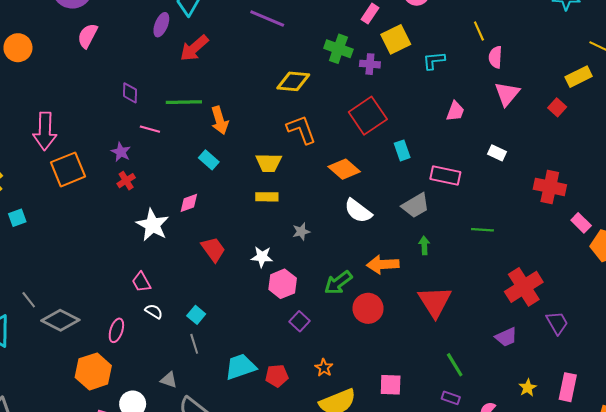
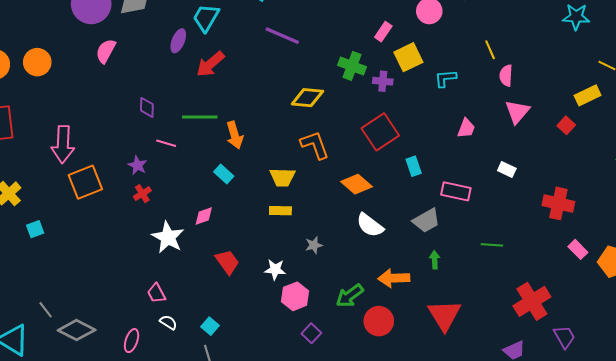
pink rectangle: (581, 223) -> (578, 249), moved

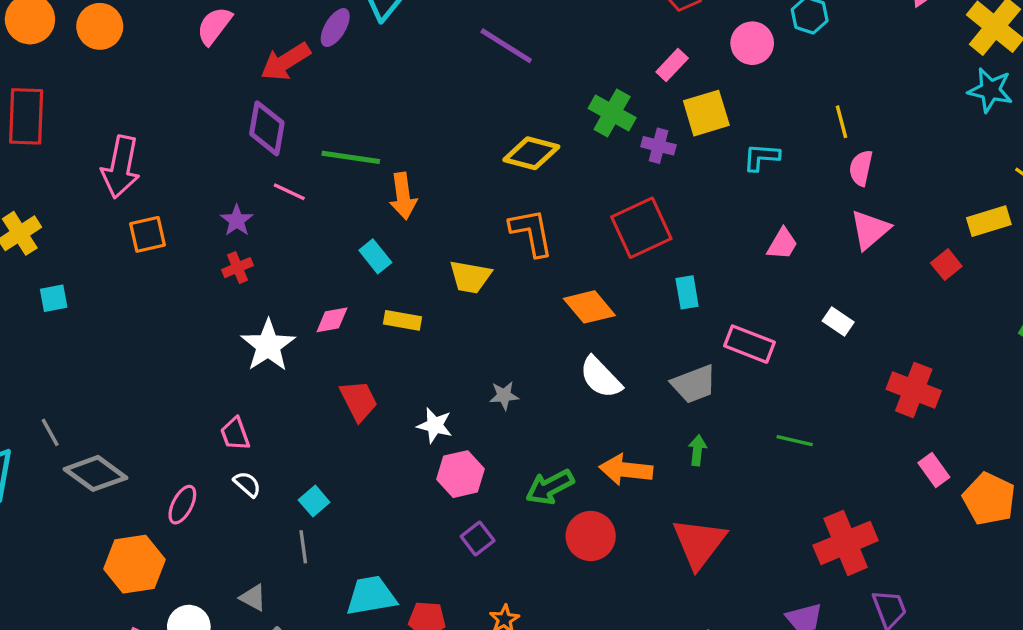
red arrow: (210, 64) -> (285, 62), moved
purple diamond: (147, 107) -> (267, 128), size x1.5
orange square: (85, 182) -> (148, 234), size x0.7
yellow rectangle: (280, 211) -> (403, 320), moved

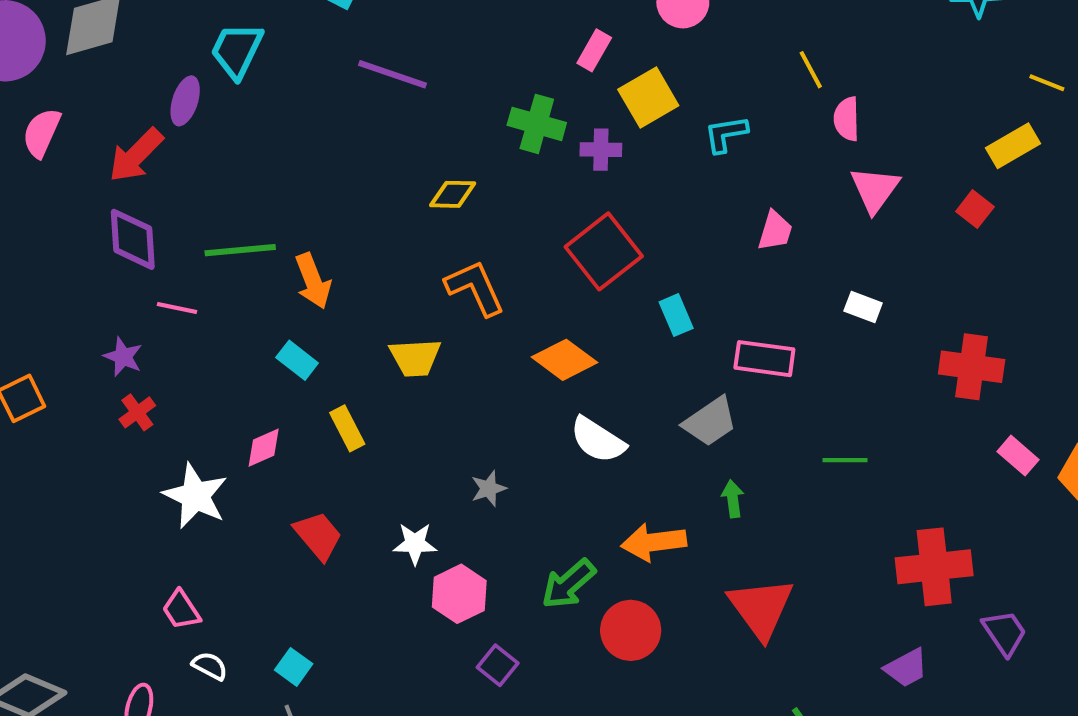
yellow diamond: (531, 153) -> (453, 194), size x0.7
yellow rectangle: (403, 320) -> (347, 428), turned 66
red cross: (846, 543) -> (934, 567), turned 30

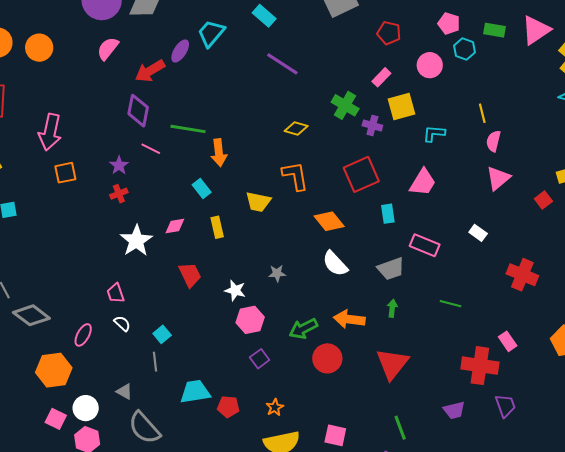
pink trapezoid: (775, 231) -> (423, 182), moved, size x1.4
pink rectangle: (1018, 456) -> (508, 341), moved

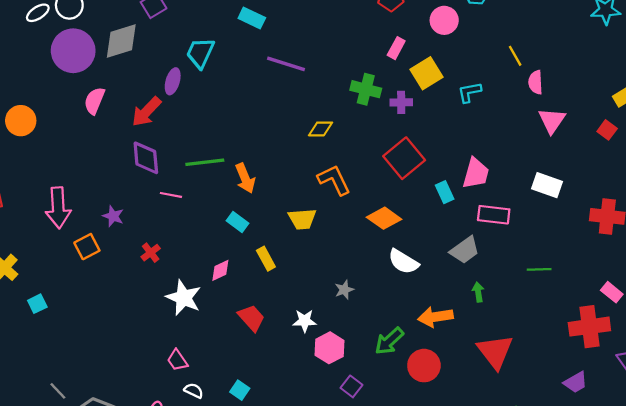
purple star: (119, 165) -> (113, 216), moved
pink trapezoid: (423, 182) -> (476, 173), moved
white rectangle: (478, 233) -> (547, 185), size x1.5

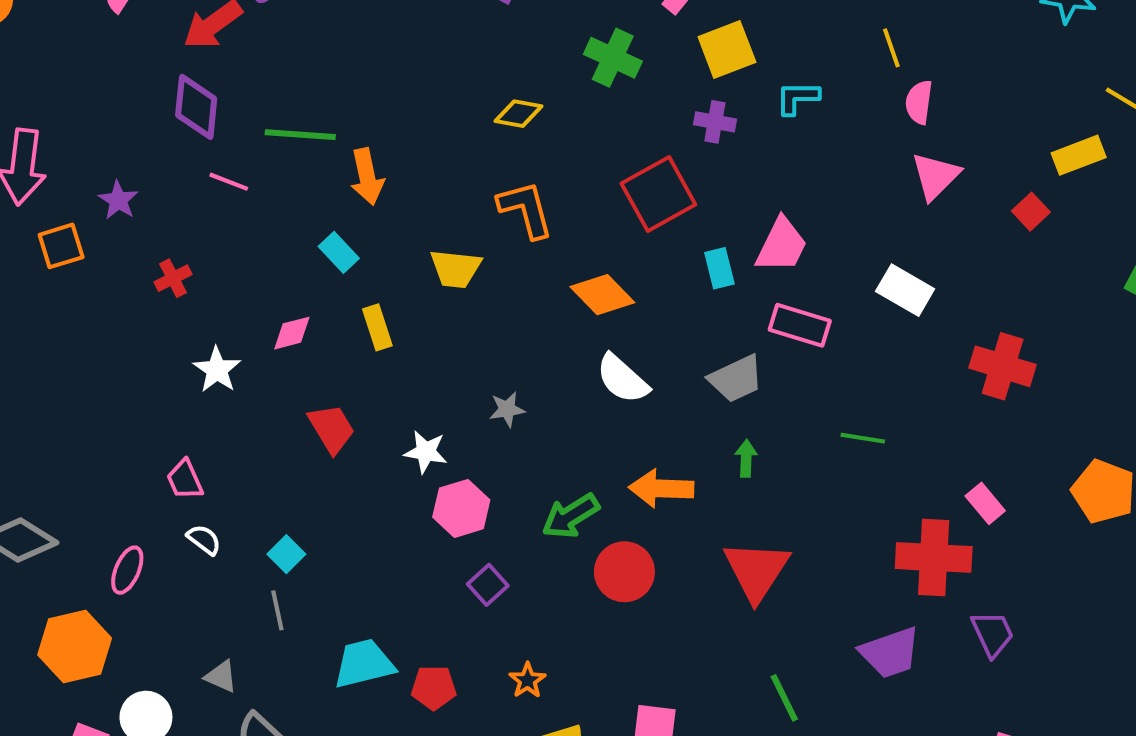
purple cross: (401, 102) -> (715, 122), moved
white star: (184, 298) -> (217, 370), size x0.7
purple trapezoid: (576, 382) -> (890, 653), size x1.4

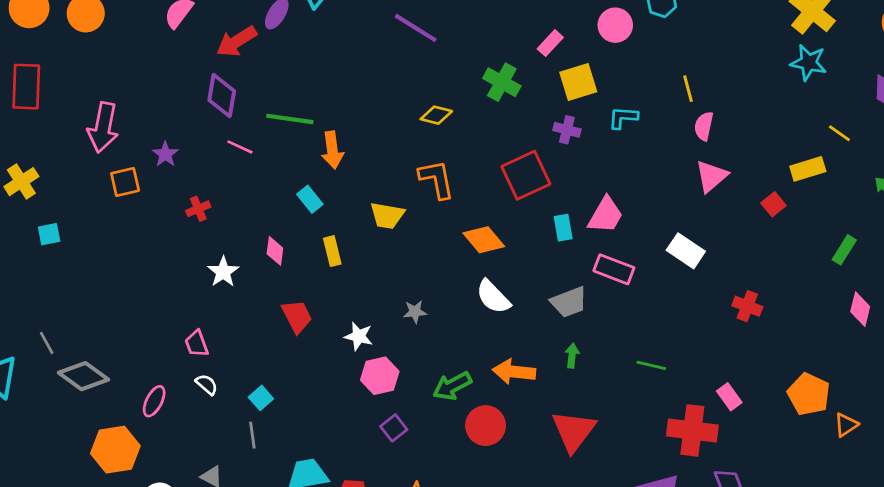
pink diamond: (292, 333) -> (275, 251), turned -72
red cross: (1003, 366) -> (747, 306), size x0.7
green line: (863, 438) -> (651, 365), moved

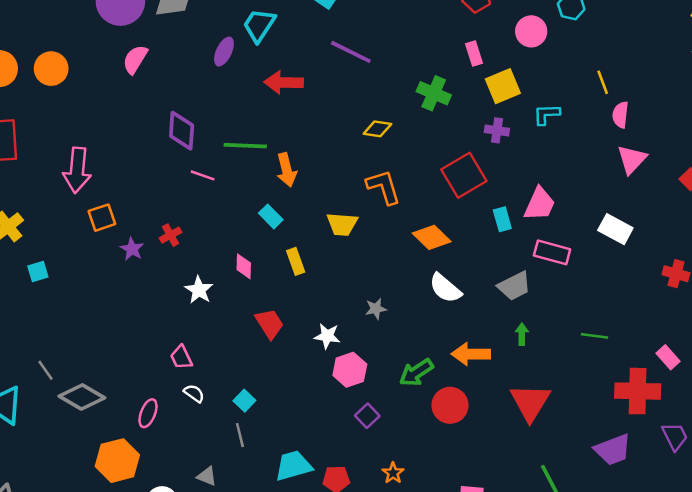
red arrow: (237, 41) -> (284, 82), moved, turned 39
pink rectangle: (550, 43) -> (474, 54), turned -55
purple star: (165, 154) -> (132, 249), moved

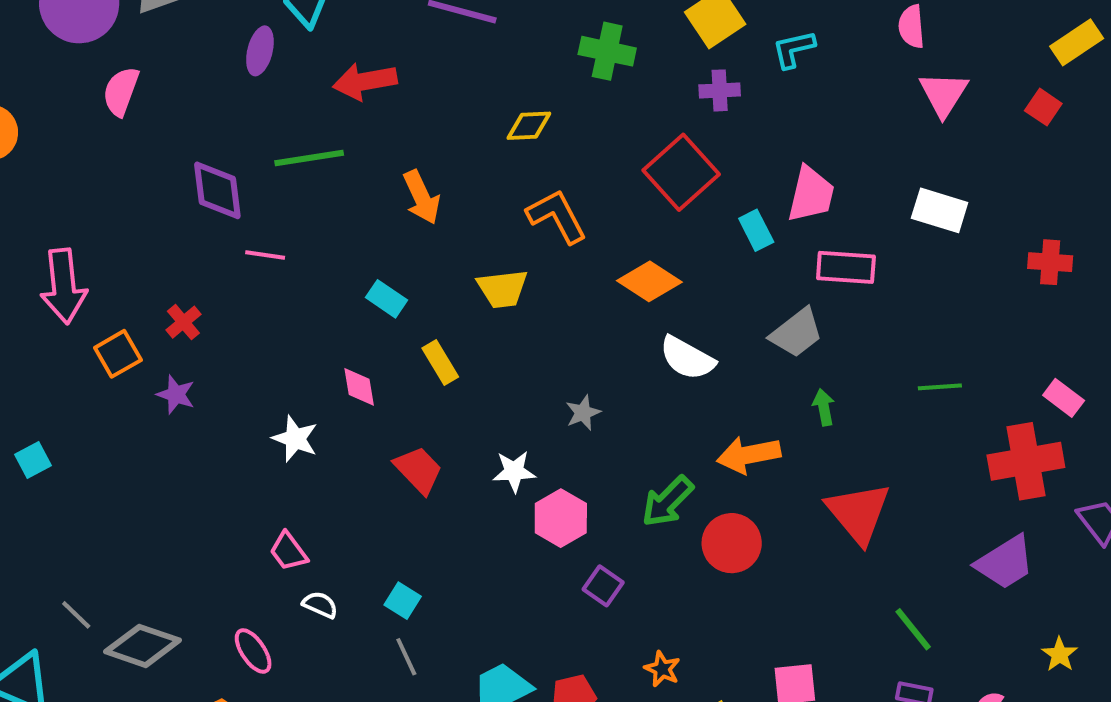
green line: (245, 146) -> (309, 158), moved
orange arrow: (287, 170) -> (422, 197), moved
red cross: (171, 235) -> (183, 322), moved
pink ellipse: (148, 413) -> (253, 651), turned -44

